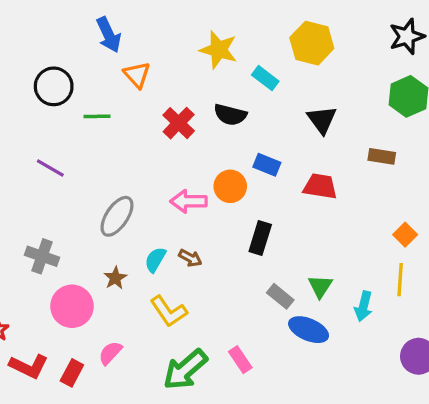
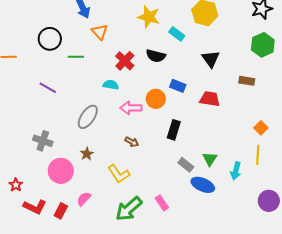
cyan semicircle: (155, 260) -> (111, 85), moved, turned 70

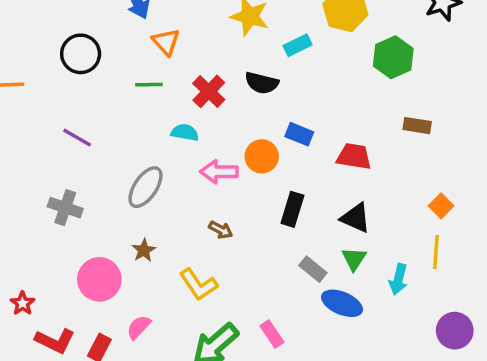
cyan rectangle: (177, 34) -> (298, 45), turned -63
green hexagon: (263, 45) -> (393, 57), moved
green line: (76, 57) -> (149, 85), moved
black triangle: (211, 59) -> (356, 218), moved, turned -30
gray cross: (43, 141) -> (65, 208), moved

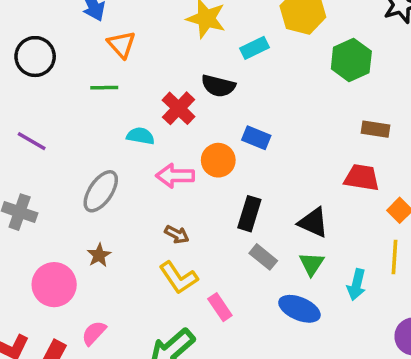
red cross: (209, 91) -> (179, 108), moved
red trapezoid: (354, 156) -> (362, 177), moved
gray rectangle: (313, 269) -> (263, 257), moved
yellow L-shape: (198, 284) -> (179, 278), moved
pink rectangle: (272, 334) -> (220, 307), moved

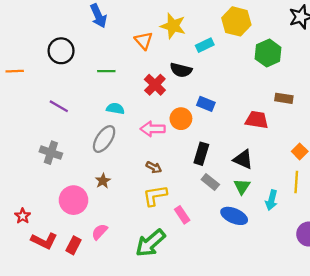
orange triangle: (121, 44) -> (144, 41), moved
cyan semicircle: (140, 136) -> (115, 108), moved
red trapezoid: (362, 177) -> (257, 120), moved
yellow L-shape: (179, 278) -> (155, 196), turned 115

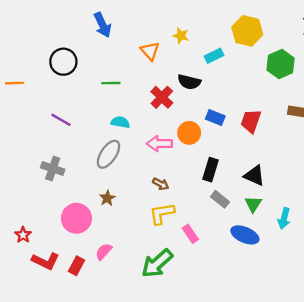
yellow star: (173, 26) -> (181, 36), size x0.6
red trapezoid: (257, 120) -> (251, 121), moved, turned -80

